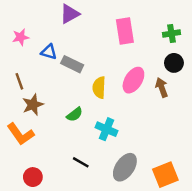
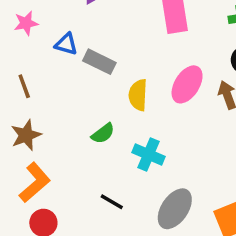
brown star: (33, 105) -> (26, 135), moved
orange L-shape: (21, 134) -> (35, 182), moved, turned -96

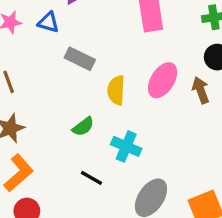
blue triangle: (66, 44) -> (48, 22), moved
black line: (112, 202) -> (91, 178), moved

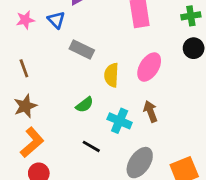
blue triangle: (48, 22) -> (56, 20), turned 30
brown arrow: (201, 90) -> (150, 111), moved

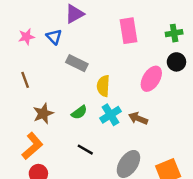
pink ellipse: (149, 67) -> (151, 79), moved
brown star: (25, 106) -> (43, 114), moved
brown arrow: (150, 111) -> (138, 118), turned -48
cyan cross: (120, 121) -> (110, 115), moved, turned 35

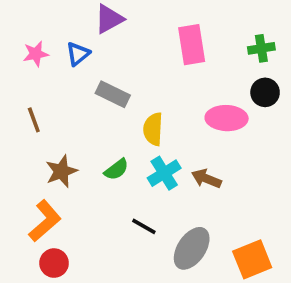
blue triangle: (54, 37) -> (78, 54), turned 35
pink ellipse: (151, 79) -> (227, 118), turned 60
black line: (85, 150) -> (144, 226), moved

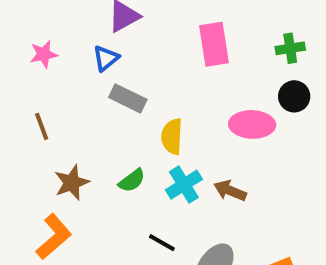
blue triangle: (78, 54) -> (106, 58), moved

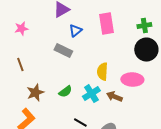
blue triangle: (106, 58) -> (75, 31), moved
black circle: (294, 96) -> (146, 50), size x1.5
pink ellipse: (252, 124) -> (132, 80), moved
yellow semicircle: (172, 136) -> (102, 72), moved

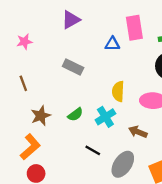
pink rectangle: (106, 24) -> (134, 28), moved
blue triangle: (75, 31) -> (112, 44), moved, turned 40
brown arrow: (114, 97) -> (138, 132), moved

